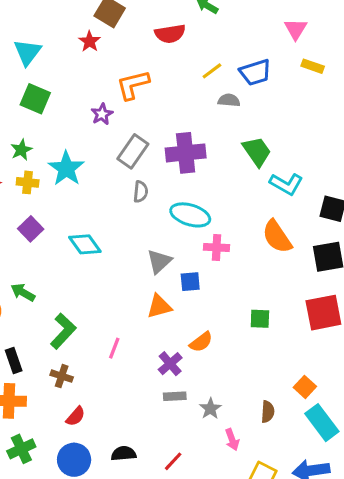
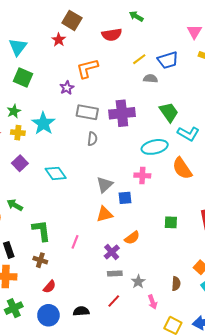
gray rectangle: (133, 151) -> (87, 112), turned 65
cyan ellipse: (190, 215) -> (155, 147), moved, turned -30
green L-shape: (63, 331) -> (41, 231), turned -50
red line: (173, 461) -> (114, 301), moved

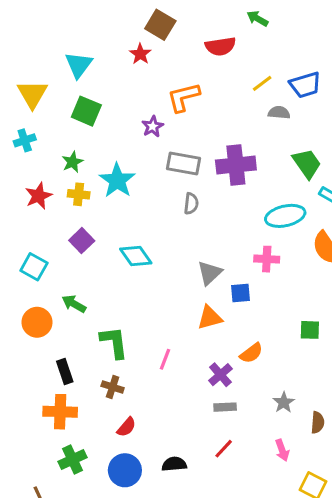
gray star: (138, 282) -> (284, 402), moved

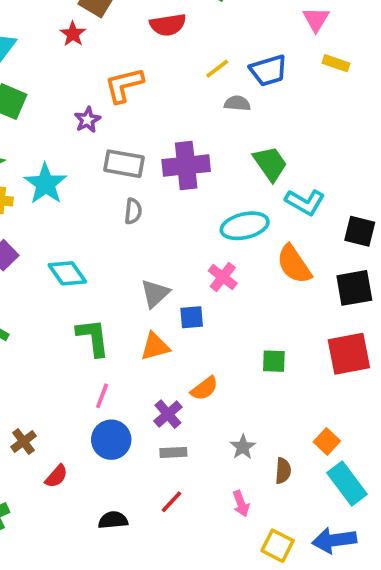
pink cross: (267, 259) -> (223, 277), turned 35
green L-shape: (114, 342) -> (93, 337), moved
brown cross: (113, 387) -> (23, 441), moved, turned 35
blue circle: (125, 470) -> (111, 440), moved

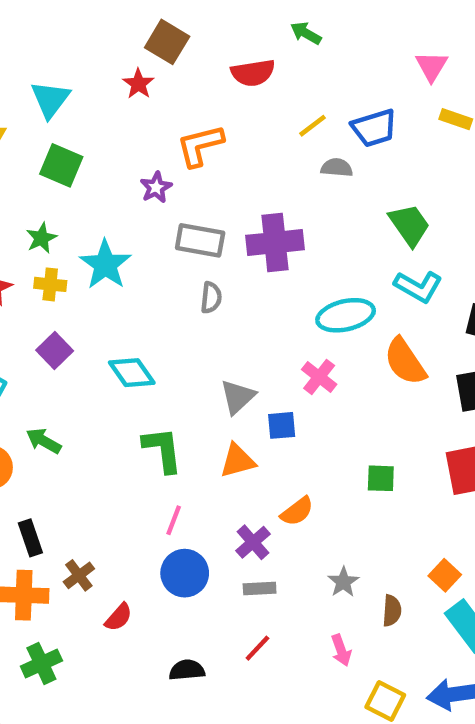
green trapezoid: (270, 164) -> (409, 225), moved

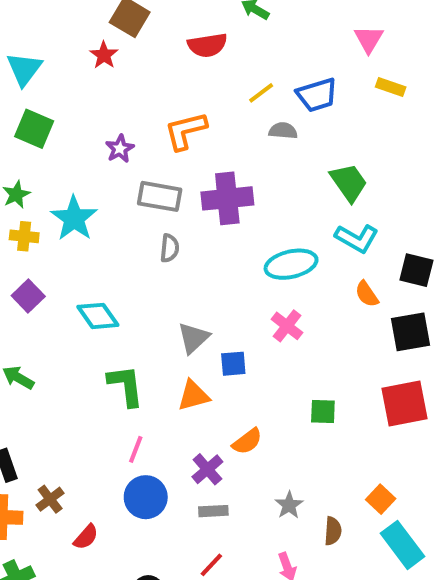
orange L-shape: (200, 146) -> (185, 131), moved
orange semicircle: (405, 362) -> (367, 294), moved, size x0.6
pink cross: (319, 377) -> (287, 326), moved

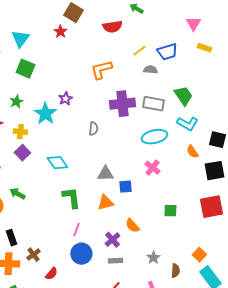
purple star: (120, 149) -> (65, 99), moved
gray rectangle: (160, 196) -> (153, 104), moved
yellow cross: (24, 236) -> (20, 132), moved
gray triangle: (193, 338) -> (105, 174), turned 42
orange semicircle: (247, 441) -> (132, 226), turned 84

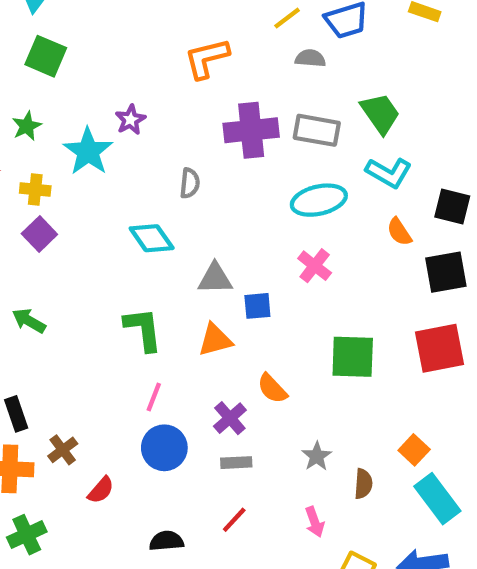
cyan diamond: (57, 163) -> (152, 238), moved
green square: (170, 211) -> (353, 357), size x1.6

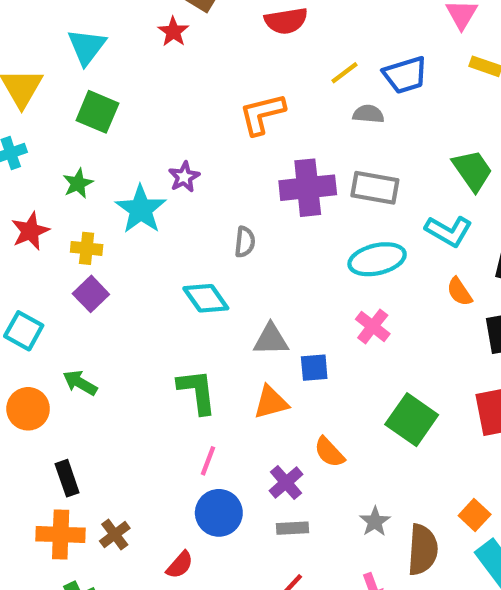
green trapezoid: (380, 113) -> (472, 170), moved
green square: (353, 357) -> (412, 420), turned 33
brown cross: (63, 450) -> (115, 535), moved
brown semicircle: (363, 484) -> (423, 550), size x1.6
red semicircle: (101, 490) -> (180, 565), moved

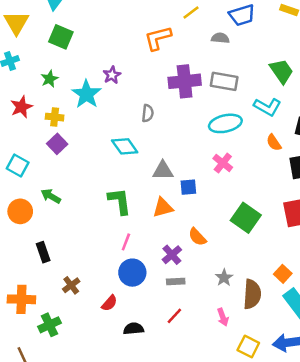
yellow line: (345, 73) -> (191, 13), moved
orange cross: (61, 535) -> (21, 299), moved

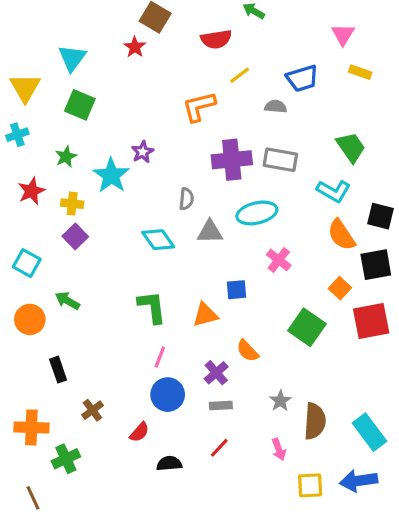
cyan ellipse: (225, 123) -> (257, 213), moved
orange semicircle: (274, 143) -> (341, 235), size x1.5
gray triangle: (163, 171) -> (210, 232), moved
orange square: (283, 274) -> (340, 288), moved
yellow square: (248, 346) -> (310, 485), turned -30

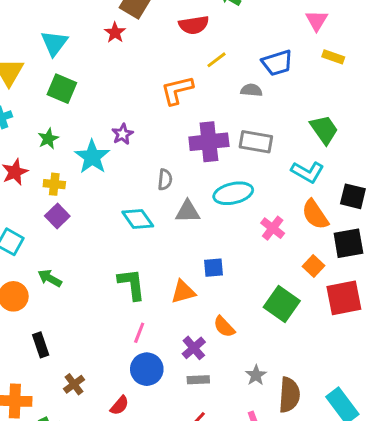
pink cross: (279, 260) -> (273, 228), moved

